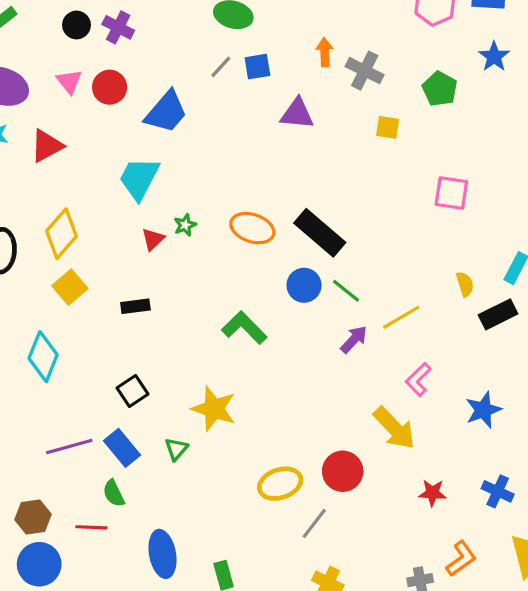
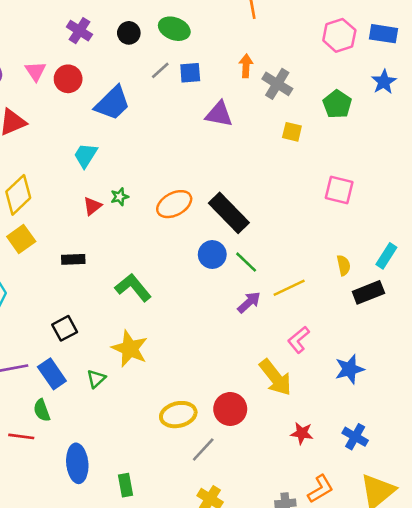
black circle: (76, 25) -> (129, 33), moved
cyan trapezoid: (139, 178) -> (86, 155), size x0.7
orange ellipse: (252, 228) -> (174, 204), turned -52
green L-shape: (244, 328) -> (133, 288), moved

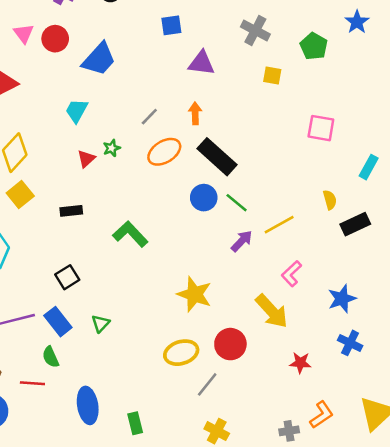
orange arrow: (246, 66) -> (195, 113), moved
gray line: (160, 70) -> (149, 117), moved
cyan rectangle: (386, 256) -> (369, 167), moved
yellow star: (130, 349) -> (194, 294), moved
blue cross: (355, 437) -> (350, 343), moved

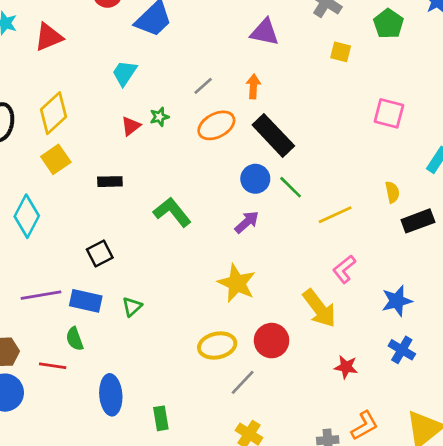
purple arrow: (242, 241) -> (247, 222), moved
blue rectangle: (58, 322) -> (86, 301), turned -44

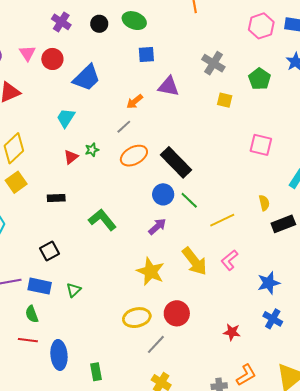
orange arrow: (253, 86) -> (135, 102), moved, turned -132
yellow arrow: (319, 308) -> (194, 261), moved
red line: (53, 366) -> (28, 340), moved

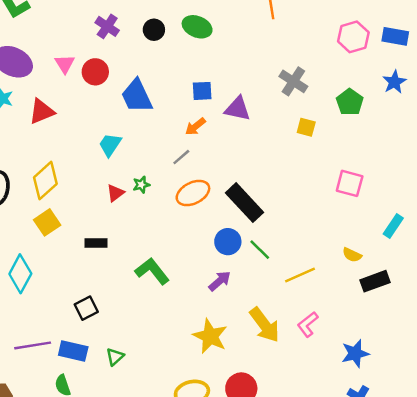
blue square: (146, 55) -> (202, 91), moved
blue trapezoid: (87, 78) -> (137, 96), turned 108
yellow semicircle: (264, 203) -> (352, 255), turned 126

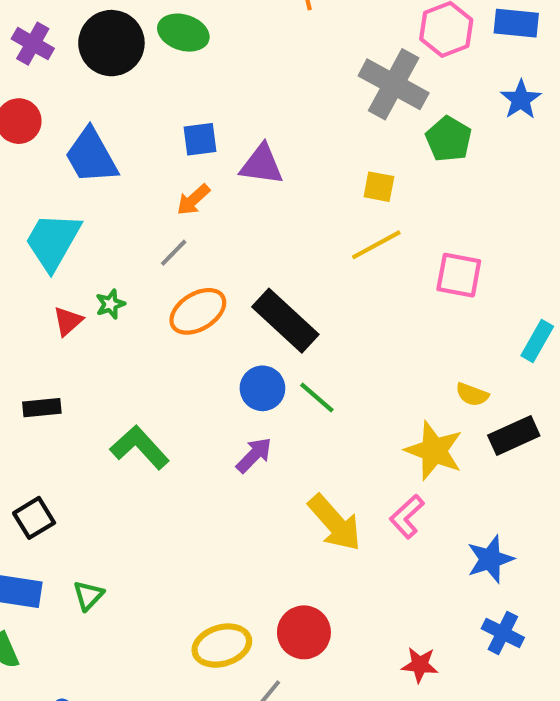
black circle: (154, 30) -> (111, 43), size x1.8
gray cross: (293, 81) -> (394, 84), moved, size x1.4
cyan trapezoid: (110, 145) -> (53, 241), size x1.5
yellow line: (300, 275) -> (376, 245), moved
yellow star: (210, 336) -> (434, 451), moved

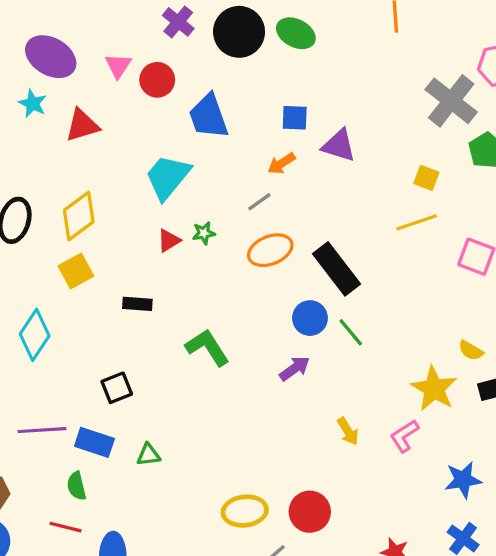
yellow arrow: (335, 523) -> (348, 431), size x0.6
green triangle: (88, 595) -> (148, 455), turned 30

